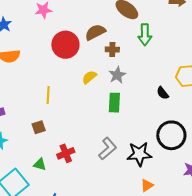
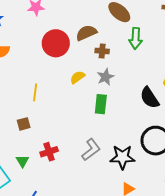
black semicircle: (163, 93) -> (150, 98), size x1.6
green triangle: (40, 164) -> (22, 161), turned 40

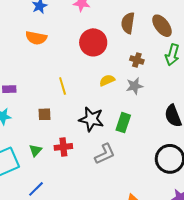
brown semicircle: (86, 33) -> (128, 23), moved, turned -70
yellow line: (35, 92) -> (63, 86), turned -36
green rectangle: (101, 104) -> (123, 123), moved
black star: (122, 157) -> (91, 119), moved

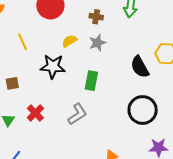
yellow line: (63, 86) -> (22, 42), moved
black star: (91, 119) -> (53, 66), moved
red cross: (63, 147) -> (35, 113), turned -30

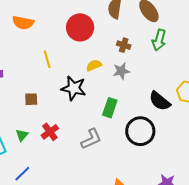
black semicircle: (140, 67) -> (160, 101), turned -30
black circle: (143, 110) -> (140, 131), moved

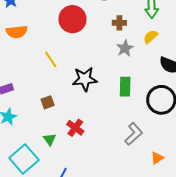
yellow semicircle: (94, 65) -> (151, 37), moved
gray L-shape: (91, 139) -> (134, 134), moved

